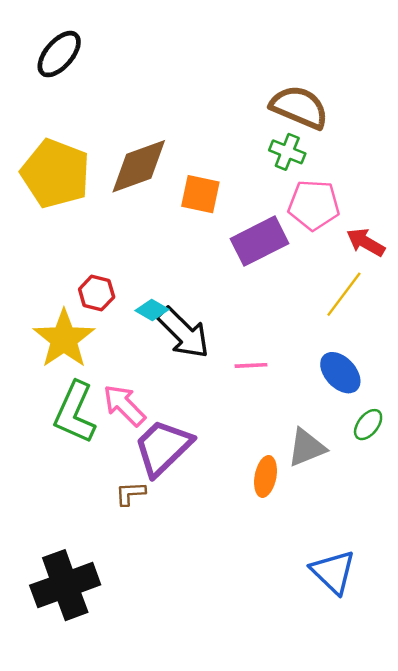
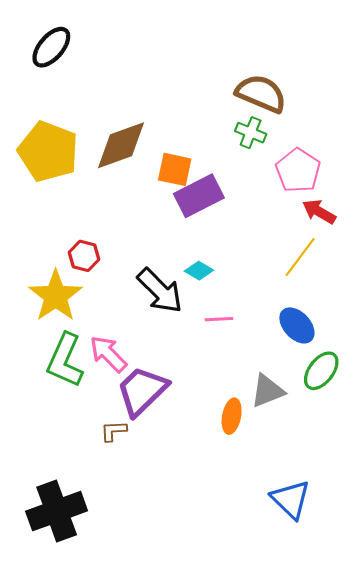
pink pentagon: (314, 205) -> (298, 171), moved, turned 30
purple rectangle: (259, 241) -> (199, 196), moved
cyan diamond: (152, 310) -> (199, 271), moved
green ellipse: (368, 425) -> (321, 371), size x1.4

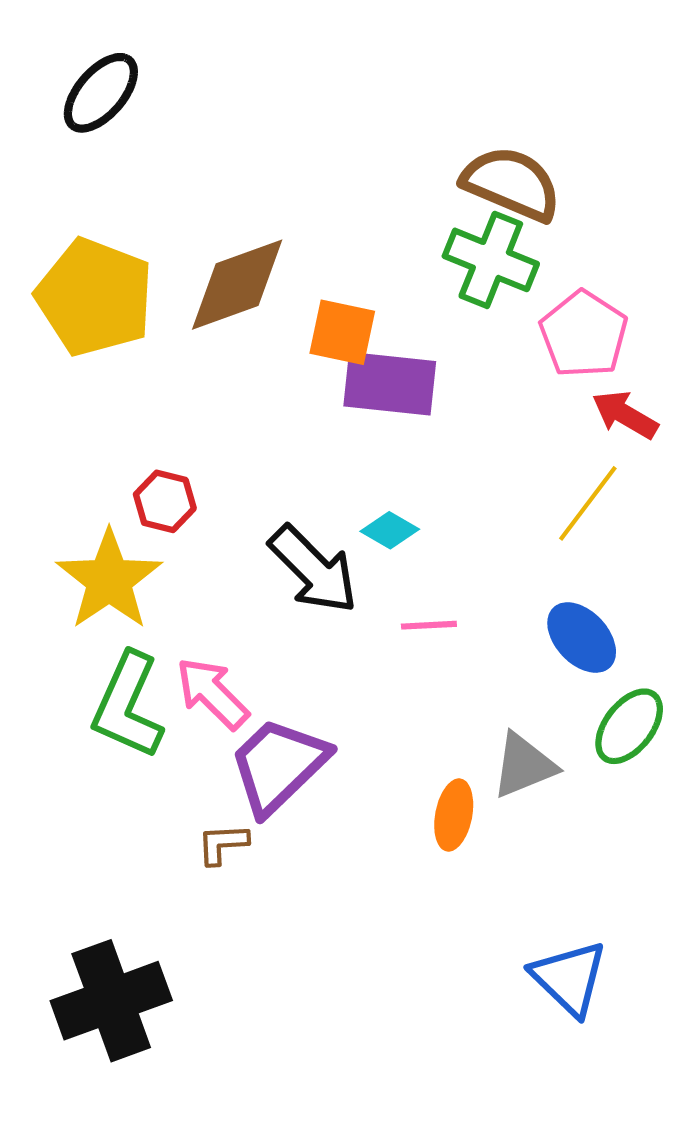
green cross: (251, 133) -> (491, 260), size x1.5
purple rectangle: (199, 196) -> (390, 384), turned 33

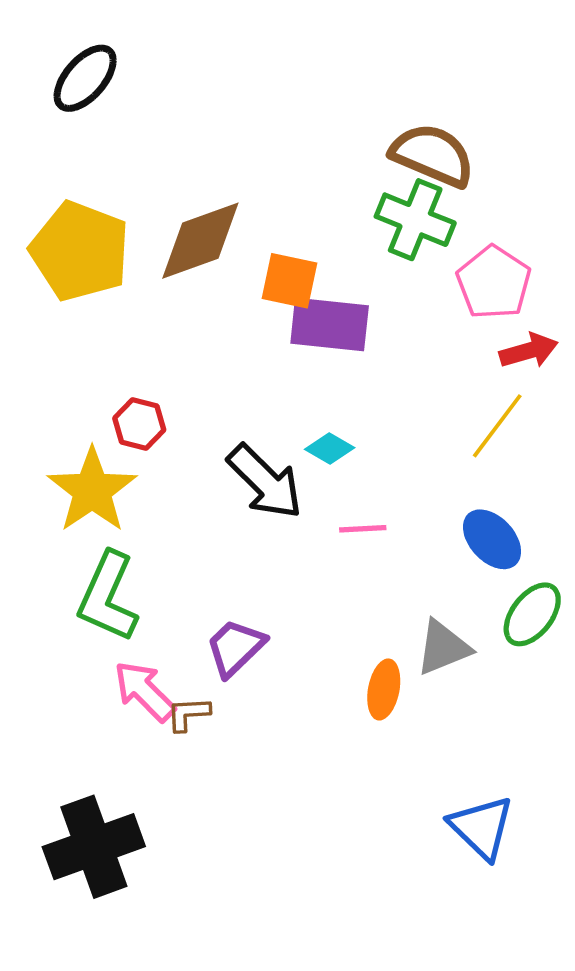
red arrow: (625, 415) -> (529, 351), turned 134
pink arrow: (212, 693) -> (144, 691), moved
purple trapezoid: (278, 765) -> (235, 648), size x0.7

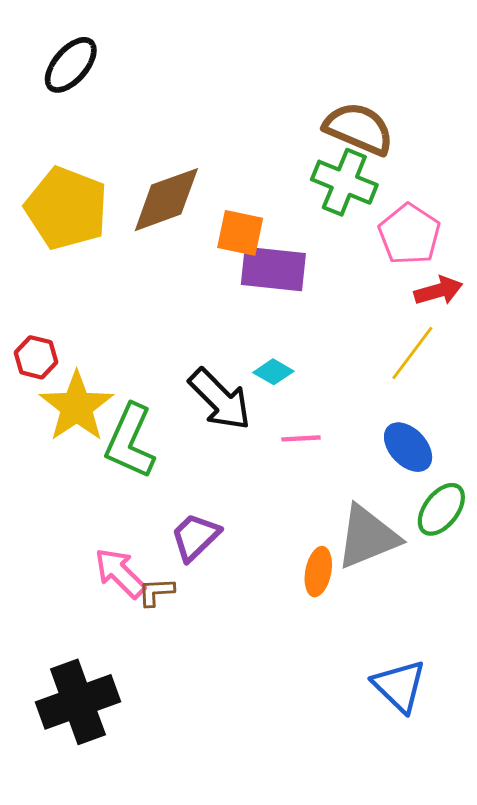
red hexagon: (139, 424) -> (36, 357), moved
green L-shape: (108, 597) -> (130, 441), moved
gray triangle: (443, 648) -> (367, 537), size x1.4

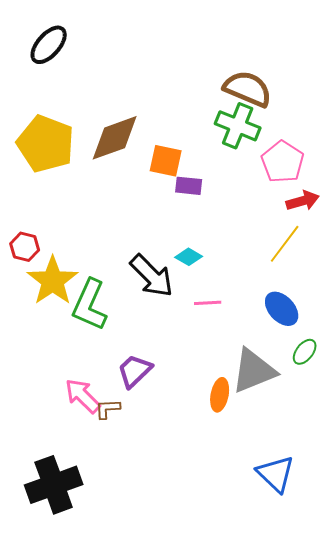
purple rectangle: (273, 269) -> (189, 186), size x0.6
green ellipse: (441, 509) -> (305, 352), size x0.7

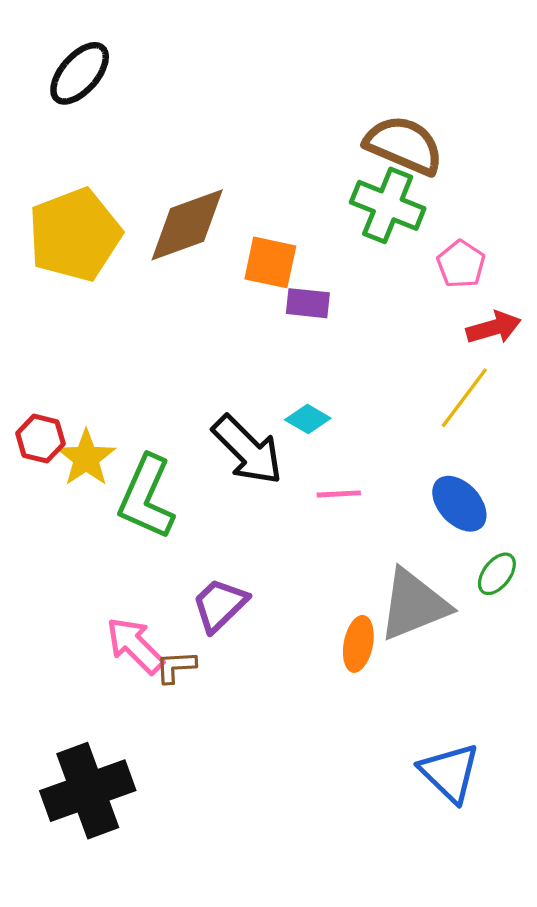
yellow pentagon: (46, 144) -> (75, 235), turned 30
pink pentagon: (283, 162) -> (461, 264), size x0.7
red hexagon: (25, 247) -> (40, 439), moved
yellow star: (53, 281) -> (86, 458), size x0.7

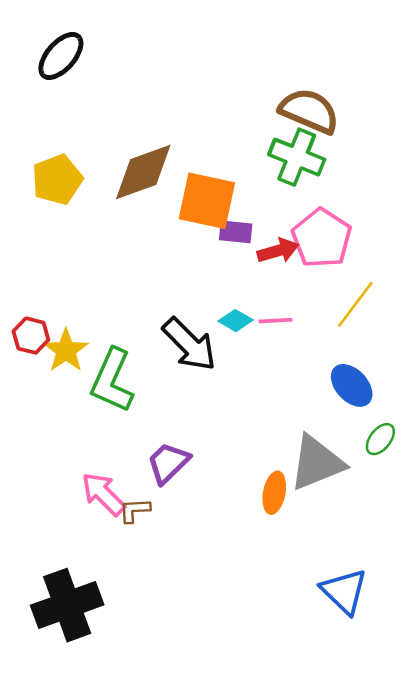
yellow pentagon: (75, 235) -> (57, 180), size x0.7
orange square: (270, 262) -> (207, 201), size x1.4
pink pentagon: (461, 264) -> (322, 238), moved, size x1.6
red arrow: (494, 328) -> (278, 251), moved
pink line: (339, 494) -> (276, 321), moved

